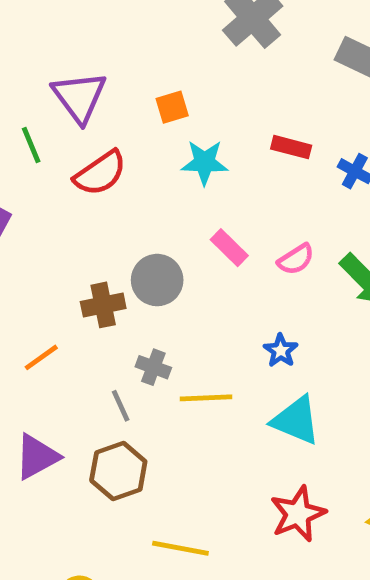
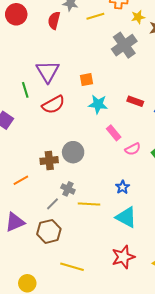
pink rectangle: (229, 248) -> (114, 133), moved
gray line: (121, 406) -> (52, 204), turned 64

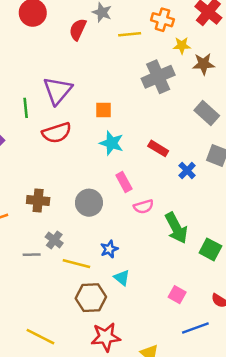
gray circle: (73, 152) -> (89, 203), moved
blue star: (123, 187) -> (109, 249), moved
gray line: (52, 204) -> (32, 255), turned 32
cyan triangle: (126, 217) -> (122, 278), moved, size x0.6
brown hexagon: (49, 231) -> (91, 298), moved

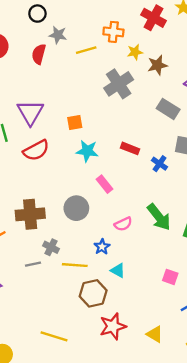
brown cross: (38, 201) -> (30, 214), size x1.4
pink semicircle: (144, 207) -> (123, 224), moved

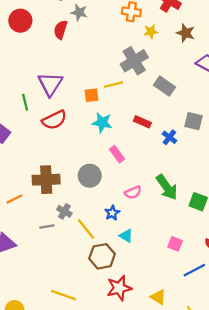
yellow line: (86, 50) -> (113, 85), moved
brown star: (157, 65) -> (186, 33), moved, turned 30
gray rectangle: (168, 109) -> (164, 86), moved
yellow line: (75, 265) -> (86, 229), turned 45

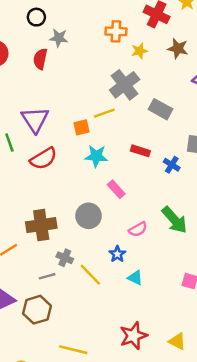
brown hexagon: (102, 256) -> (37, 310), moved

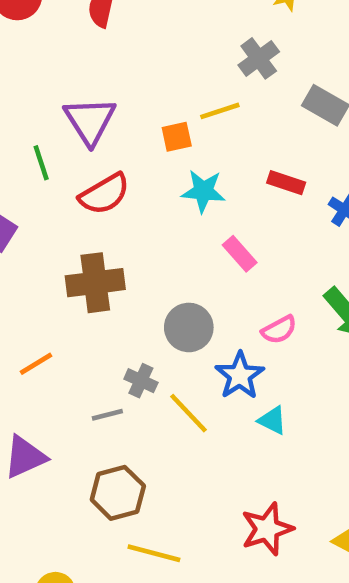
gray cross: (125, 85) -> (259, 58), size x0.7
gray circle: (89, 216) -> (189, 327), moved
brown cross: (41, 225) -> (95, 283), moved
blue star: (117, 254) -> (240, 375), size x1.5
brown hexagon: (37, 310) -> (118, 493), moved

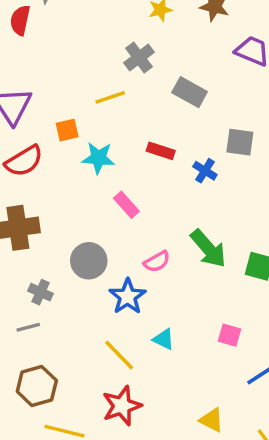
orange square: (177, 137) -> (67, 130), moved
gray cross: (141, 381) -> (40, 292), moved
yellow line: (188, 413) -> (119, 355), moved
cyan triangle: (272, 420) -> (164, 339), moved
red star: (267, 529) -> (122, 406), moved

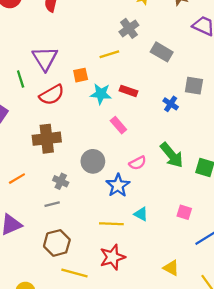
red rectangle: (161, 151) -> (128, 91), moved
yellow line: (119, 355) -> (111, 224), turned -45

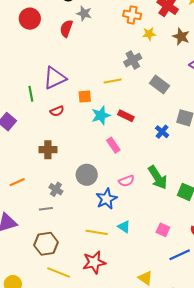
purple triangle: (45, 58) -> (55, 78), turned 30
cyan star: (101, 94) -> (101, 115), turned -30
red semicircle: (52, 95) -> (57, 111), size x0.6
brown cross: (47, 139) -> (48, 150), size x0.7

